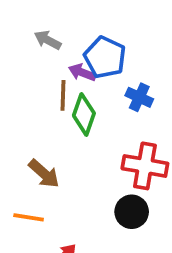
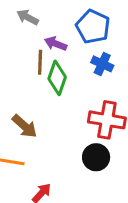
blue pentagon: (105, 57) -> (93, 27), moved

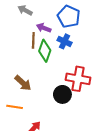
blue cross: (102, 64) -> (64, 41), moved
black circle: (96, 157) -> (62, 94), moved

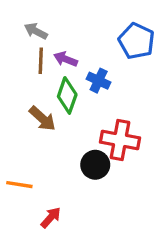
blue pentagon: (69, 16) -> (136, 41), moved
brown line: (33, 40) -> (41, 61), moved
brown arrow: (23, 83) -> (42, 119), moved

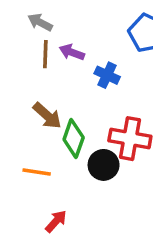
green diamond: (67, 95) -> (74, 139), moved
orange line: (19, 185) -> (37, 172), moved

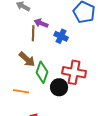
brown line: (45, 54) -> (33, 33), moved

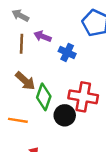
brown line: (33, 33) -> (22, 44), moved

